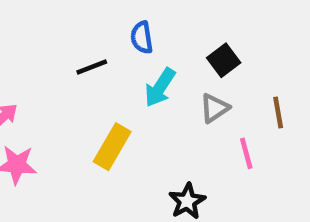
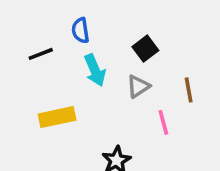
cyan arrow: (160, 88) -> (95, 70), turned -56
yellow rectangle: (112, 147) -> (57, 117), turned 48

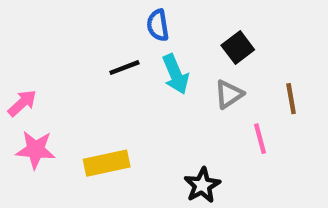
black line: (41, 54) -> (124, 68), moved
yellow rectangle: (57, 117) -> (107, 163), moved

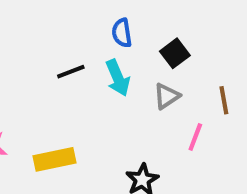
blue semicircle: (158, 25) -> (122, 33), moved
pink line: (260, 139) -> (195, 137), turned 36

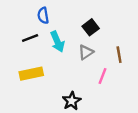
blue semicircle: (122, 33) -> (43, 15), moved
yellow rectangle: (55, 159) -> (31, 74), moved

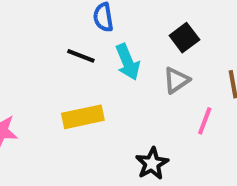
black line: (30, 38) -> (81, 56), turned 42

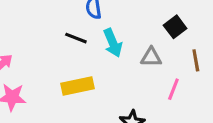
black square: (184, 38) -> (175, 27), moved
gray triangle: (176, 80) -> (151, 57), turned 35

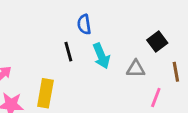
black line: (76, 38) -> (68, 52), turned 54
yellow rectangle: (78, 86) -> (45, 93), moved, turned -68

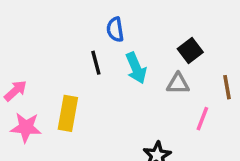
black square: (157, 42) -> (190, 50), moved

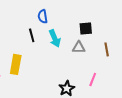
black square: (190, 50) -> (86, 28), turned 32
pink line: (202, 119) -> (93, 79), moved

